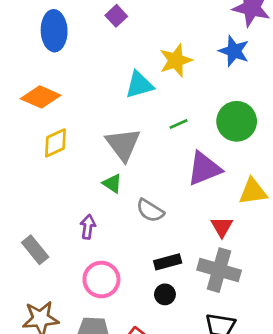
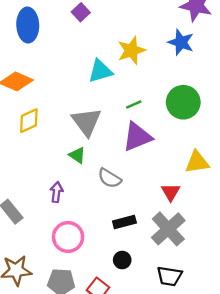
purple triangle: (204, 169) -> (137, 137), moved
gray cross: (219, 270) -> (168, 229), turned 32
black circle: (165, 294) -> (122, 260), moved

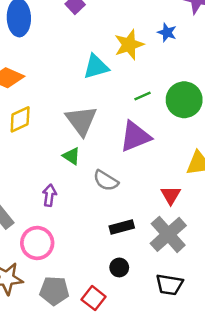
blue star: (181, 42) -> (167, 32), moved, size x0.7
green line: (134, 105) -> (142, 96), moved
pink circle: (68, 237) -> (37, 243), moved

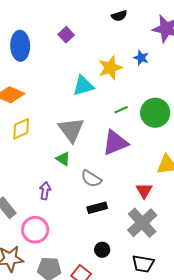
black rectangle: (122, 227) -> (97, 208), moved

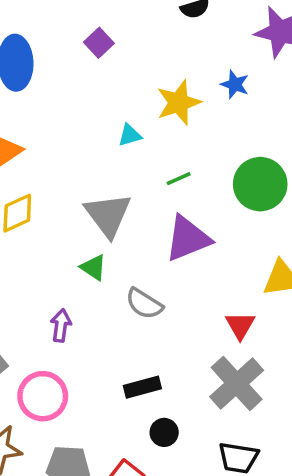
cyan triangle: (83, 86) -> (130, 135), size x0.6
green line: (121, 110) -> (179, 179), moved
black rectangle: (97, 208) -> (142, 387), moved

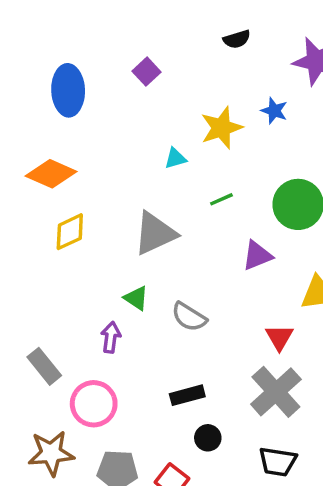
gray triangle: (108, 215) -> (155, 233), turned 42
purple triangle: (188, 238) -> (257, 256), moved, size x0.7
green triangle: (93, 267) -> (136, 298), moved

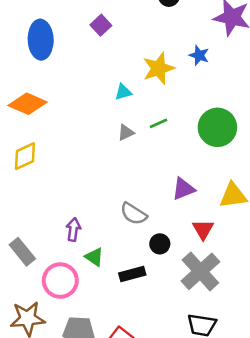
yellow diamond: (70, 232) -> (25, 156), moved
gray triangle: (155, 233) -> (126, 133), moved, size x0.5
purple triangle: (257, 256) -> (183, 189), moved
green triangle: (136, 298) -> (94, 257), moved
black circle: (208, 438) -> (160, 244), moved

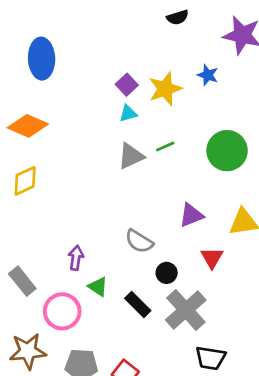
purple square: (101, 25) -> (127, 85), moved
gray triangle: (126, 133) -> (131, 156), size x1.5
gray cross: (200, 271) -> (186, 310), moved
black rectangle: (132, 274) -> (138, 304), turned 60

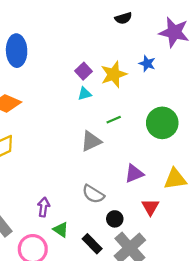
gray triangle: (131, 156) -> (91, 141), moved

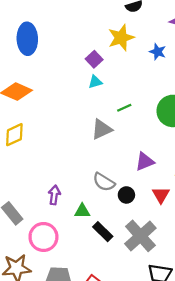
yellow star: (114, 74) -> (121, 38), moved
black circle: (115, 219) -> (126, 195), moved
green triangle: (61, 230) -> (82, 211), moved, turned -35

